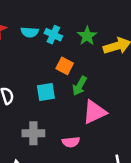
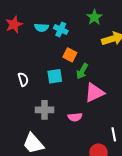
green star: (87, 36) -> (94, 17), moved

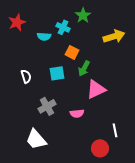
green star: (94, 17) -> (83, 15), moved
cyan semicircle: (41, 27) -> (44, 36), moved
gray cross: (45, 110) -> (47, 106), turned -30

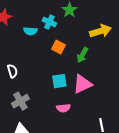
green arrow: (84, 68) -> (82, 55), moved
cyan square: (57, 73) -> (59, 81), moved
gray cross: (47, 106) -> (20, 101), moved

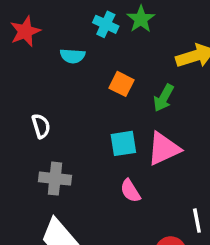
cyan cross: (49, 22) -> (106, 24), moved
gray cross: (20, 101) -> (55, 179), turned 36
pink semicircle: (63, 108) -> (130, 191), turned 64

